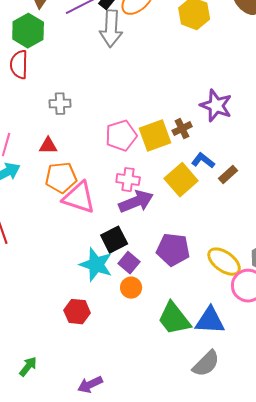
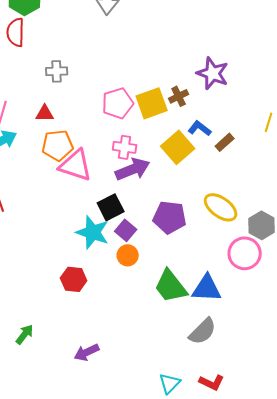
yellow ellipse: (224, 262) -> (221, 207), moved

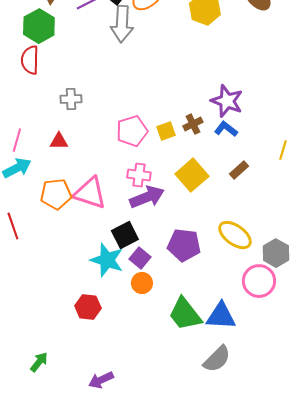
yellow square: (152, 103) -> (166, 131), size x0.6
blue L-shape: (200, 128) -> (226, 129), moved
orange pentagon: (58, 145) -> (56, 194), moved

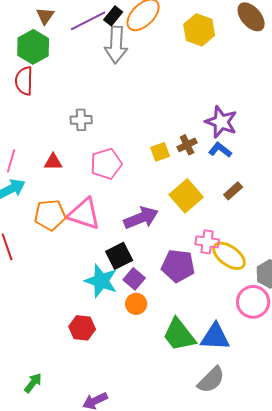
gray cross: (71, 99) -> (81, 120), moved
pink pentagon: (132, 131) -> (106, 164), moved
pink cross: (139, 175) -> (207, 242), moved

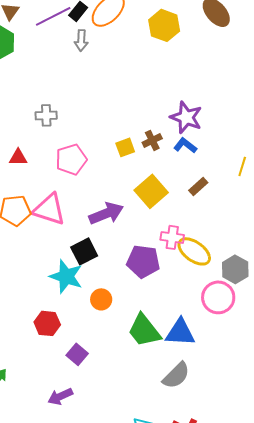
gray arrow: (116, 45) -> (81, 40), size x0.6
purple square: (134, 279) -> (77, 354), moved

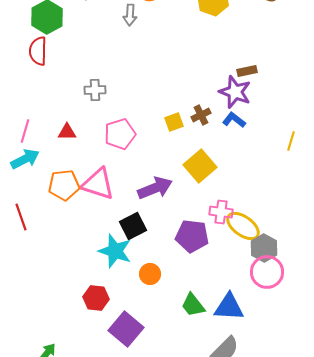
brown rectangle: (198, 186) -> (247, 71), moved, turned 30
gray hexagon: (235, 269) -> (264, 248), moved
green trapezoid: (144, 330) -> (193, 305), size x0.7
purple square: (77, 354) -> (126, 329), size x1.6

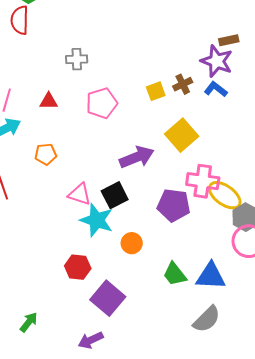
pink triangle: (98, 184) -> (80, 194), moved, size x0.7
orange pentagon: (64, 185) -> (46, 154), size x0.7
pink cross: (221, 212) -> (203, 181), size x1.4

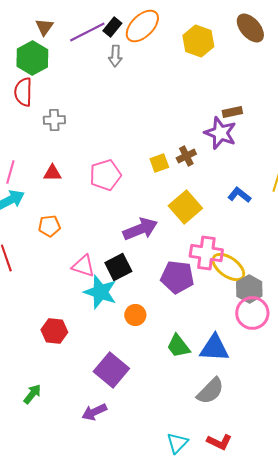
gray cross: (77, 59) -> (54, 120), moved
blue L-shape: (216, 89) -> (239, 195), moved
red hexagon: (78, 267) -> (54, 331), moved

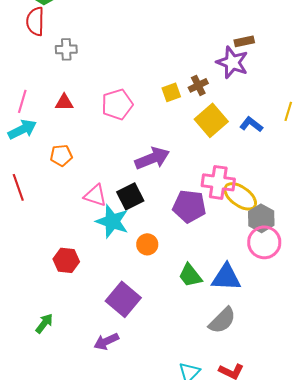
yellow square: (185, 207) -> (211, 120), moved

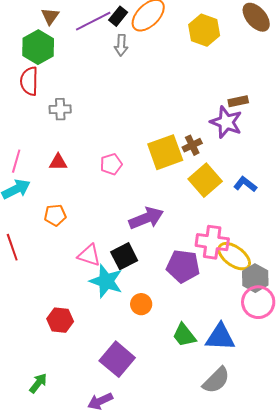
yellow square: (171, 92) -> (165, 152), size x1.8
pink pentagon: (117, 104) -> (111, 164), size x0.7

